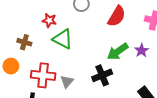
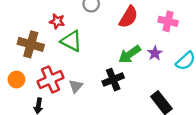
brown cross: (24, 42) -> (31, 44), size x1.6
orange circle: (11, 66) -> (16, 80), moved
red cross: (43, 75) -> (51, 80), turned -30

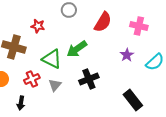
green triangle: (71, 41) -> (52, 59), moved
green arrow: (130, 54) -> (77, 49), moved
red cross: (51, 80) -> (32, 79), size x0.7

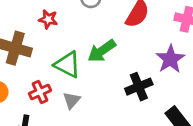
purple star: (127, 55) -> (170, 59), size x1.5
black cross: (89, 79) -> (139, 87), moved

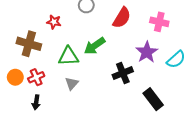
green triangle: (67, 65) -> (69, 56), turned -30
red cross: (40, 92) -> (36, 77), moved

